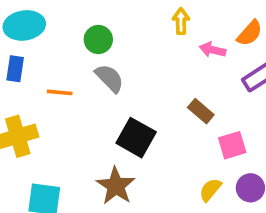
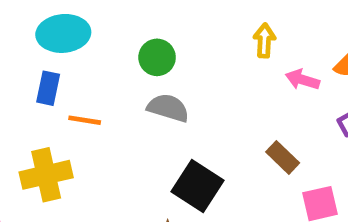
gray semicircle: (109, 78) -> (168, 108), turned -32
orange line: (60, 92) -> (85, 120), moved

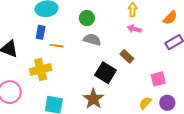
pink arrow: (303, 80) -> (134, 29), moved
brown rectangle: (283, 157) -> (127, 56), moved

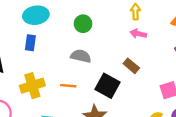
gray semicircle: (92, 40) -> (81, 56), moved
orange line: (57, 46) -> (68, 86), moved

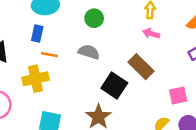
brown rectangle: (131, 66) -> (141, 67), size x1.5
orange line: (68, 86) -> (49, 55), moved

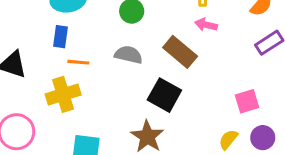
brown rectangle: (141, 67) -> (180, 52), moved

